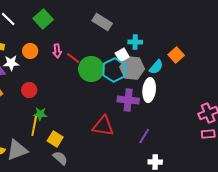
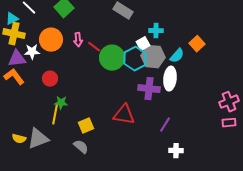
orange circle: (30, 51) -> (51, 40), size x1.5
yellow square: (55, 139) -> (86, 126), moved, turned 35

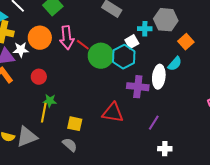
pink arrow: (78, 40) -> (67, 38), size x1.6
cyan semicircle: (177, 56) -> (175, 64), moved
gray hexagon: (153, 57) -> (166, 20), moved
yellow square: (86, 126) -> (75, 124), turned 35

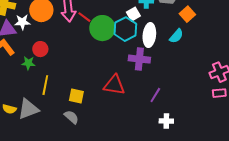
white ellipse: (159, 77) -> (149, 35), moved
green star: (50, 101) -> (28, 63), moved

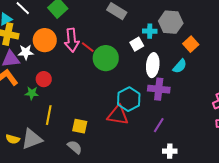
cyan hexagon: (125, 29) -> (129, 99), moved
purple cross: (139, 59) -> (159, 89), moved

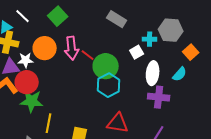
red circle: (44, 79) -> (27, 82), moved, size x1.5
green star: (32, 93) -> (32, 101), size x1.6
cyan hexagon: (129, 99) -> (109, 85), moved

